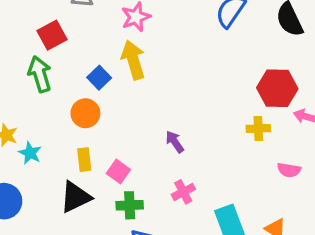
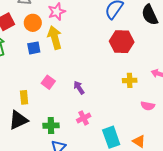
blue square: (99, 78) -> (34, 48), turned 32
red hexagon: (277, 88) -> (122, 42), moved
orange circle: (85, 113) -> (33, 23), moved
pink square: (118, 171) -> (48, 82), moved

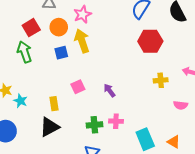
pink square: (48, 82) -> (78, 87), turned 32
pink cross: (84, 118) -> (116, 121), turned 32
green cross: (51, 126) -> (94, 125), moved

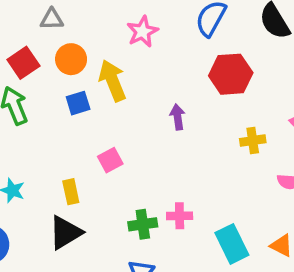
pink star: (82, 14) -> (142, 32), moved
purple arrow: (109, 90) -> (178, 117), moved, turned 32

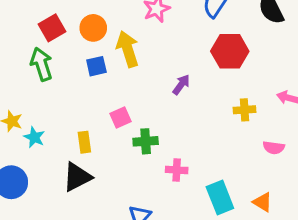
purple arrow: (178, 117) -> (181, 85), turned 40
green cross: (143, 224) -> (146, 141), moved

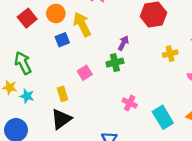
green arrow: (42, 64) -> (23, 63), moved
green cross: (146, 141) -> (115, 63), moved
pink cross: (177, 170) -> (130, 103), turned 32

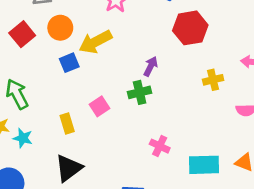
yellow arrow: (82, 24) -> (95, 42), turned -90
yellow rectangle: (62, 94) -> (67, 124), moved
cyan rectangle: (163, 117) -> (204, 165), turned -60

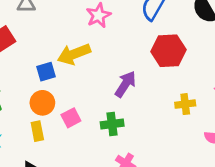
orange circle: (60, 28) -> (42, 103), moved
purple arrow: (151, 66) -> (125, 84), size x1.4
green cross: (140, 92) -> (112, 124), moved

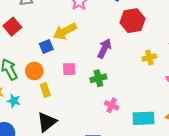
orange circle: (42, 103) -> (34, 71), moved
pink square: (71, 118) -> (69, 69), moved, turned 32

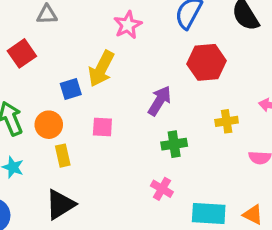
yellow arrow: (65, 31) -> (101, 69), turned -40
green cross: (98, 78) -> (174, 144), moved

